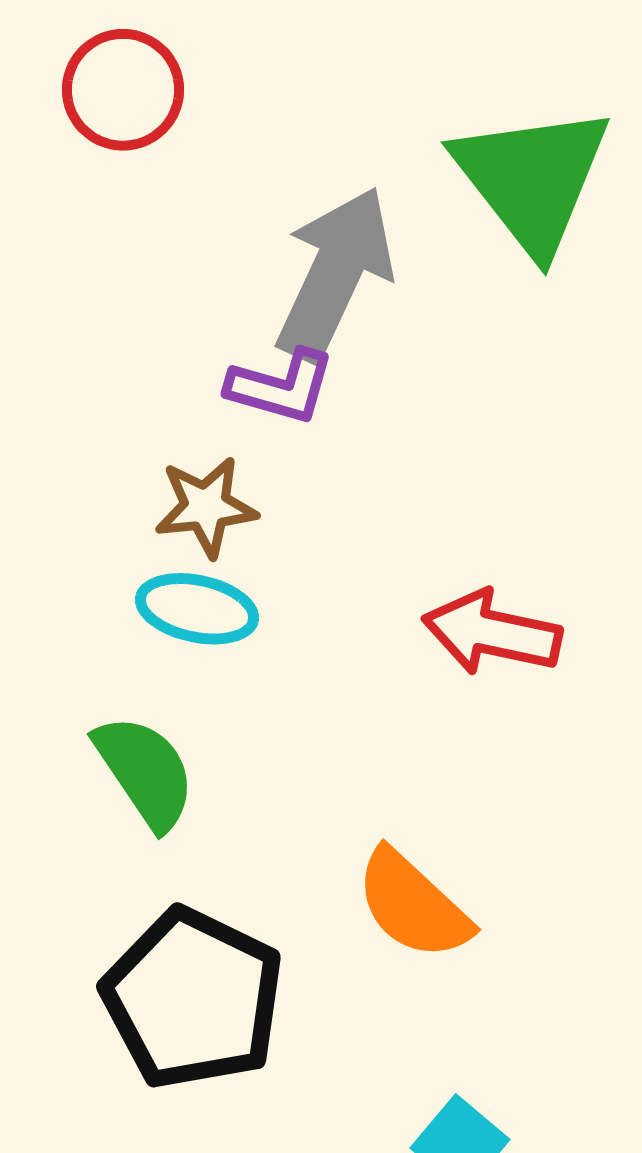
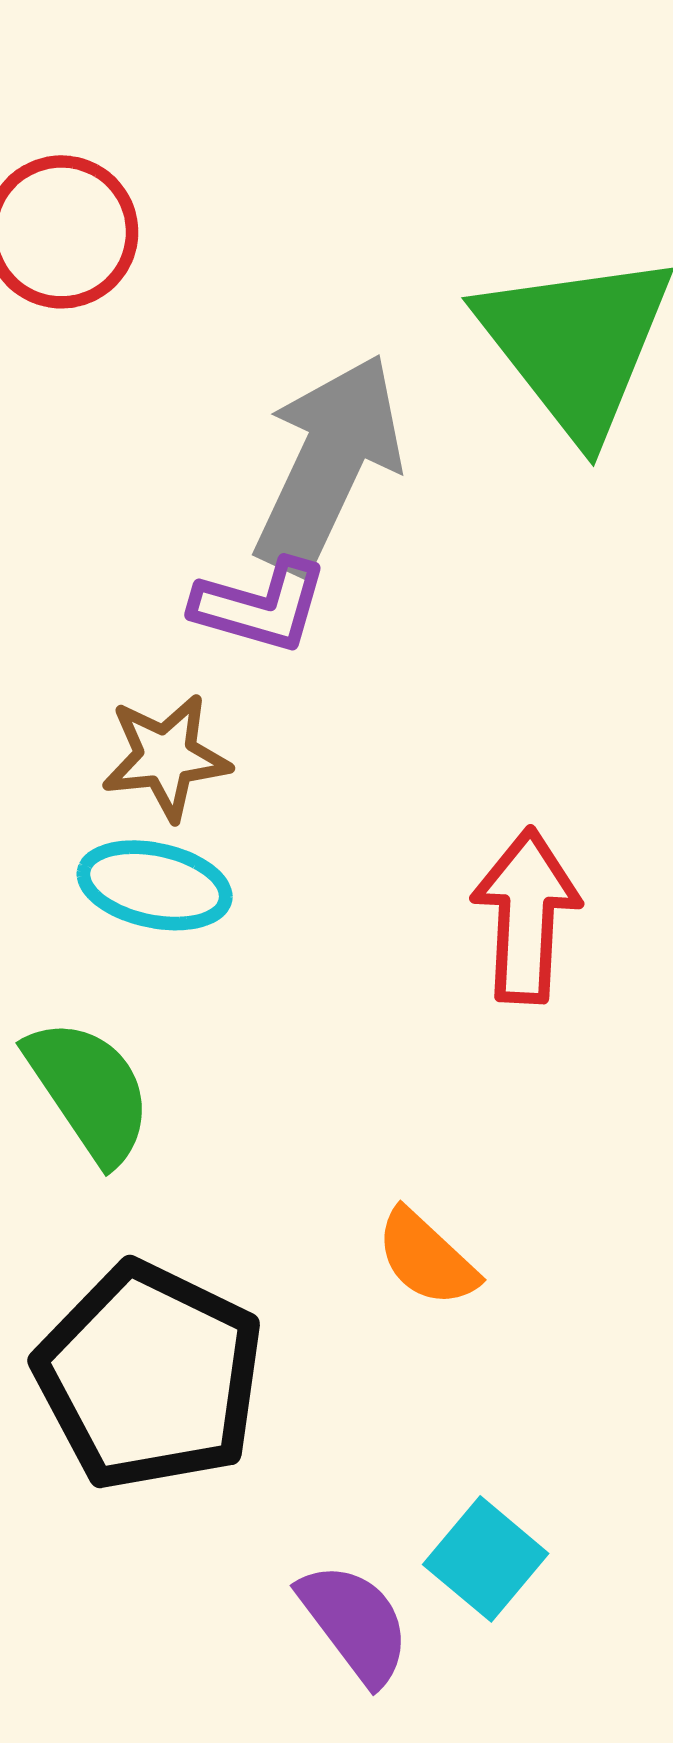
red arrow: (492, 633) -> (526, 916), turned 81
orange semicircle: (413, 905) -> (427, 1258), size x0.7

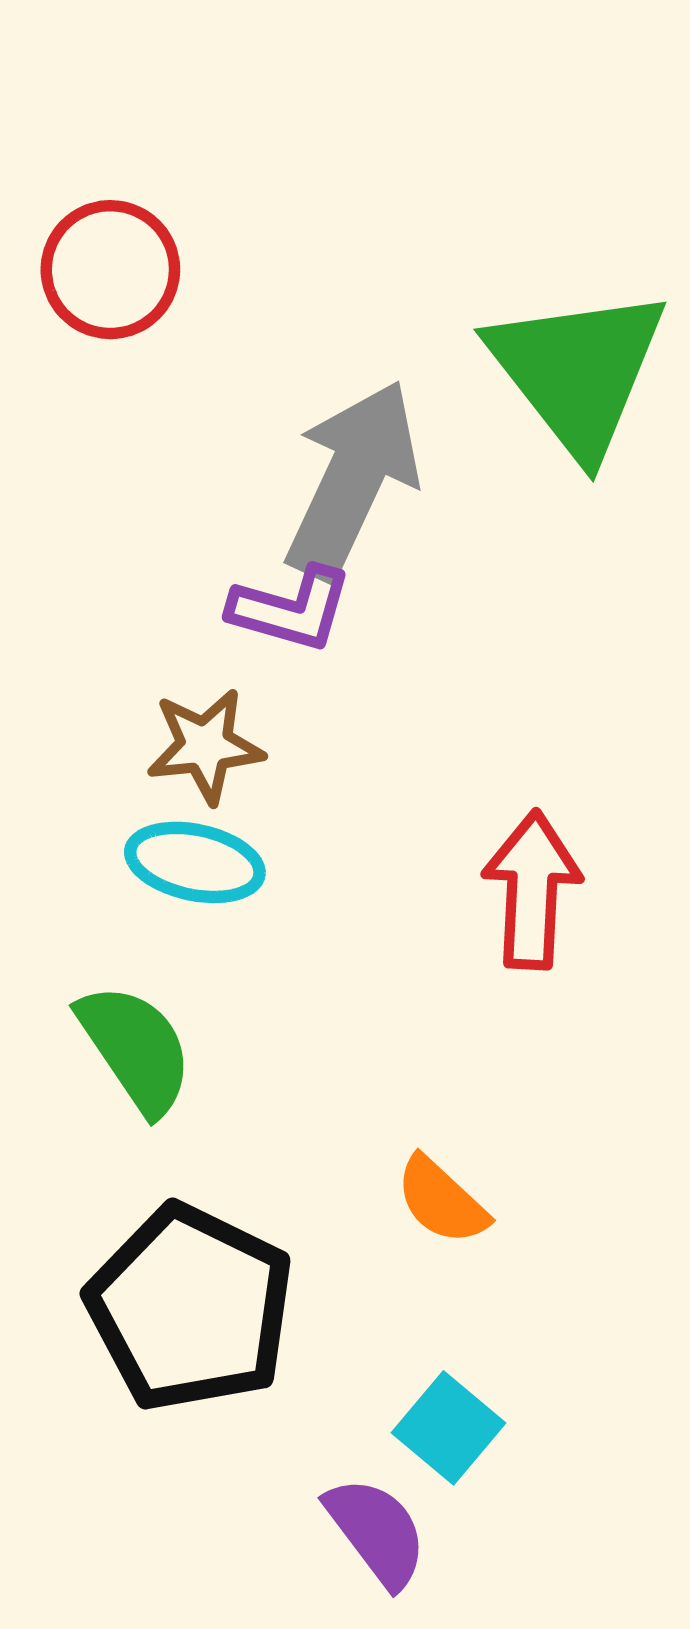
cyan square: (486, 1559) -> (449, 1428), moved

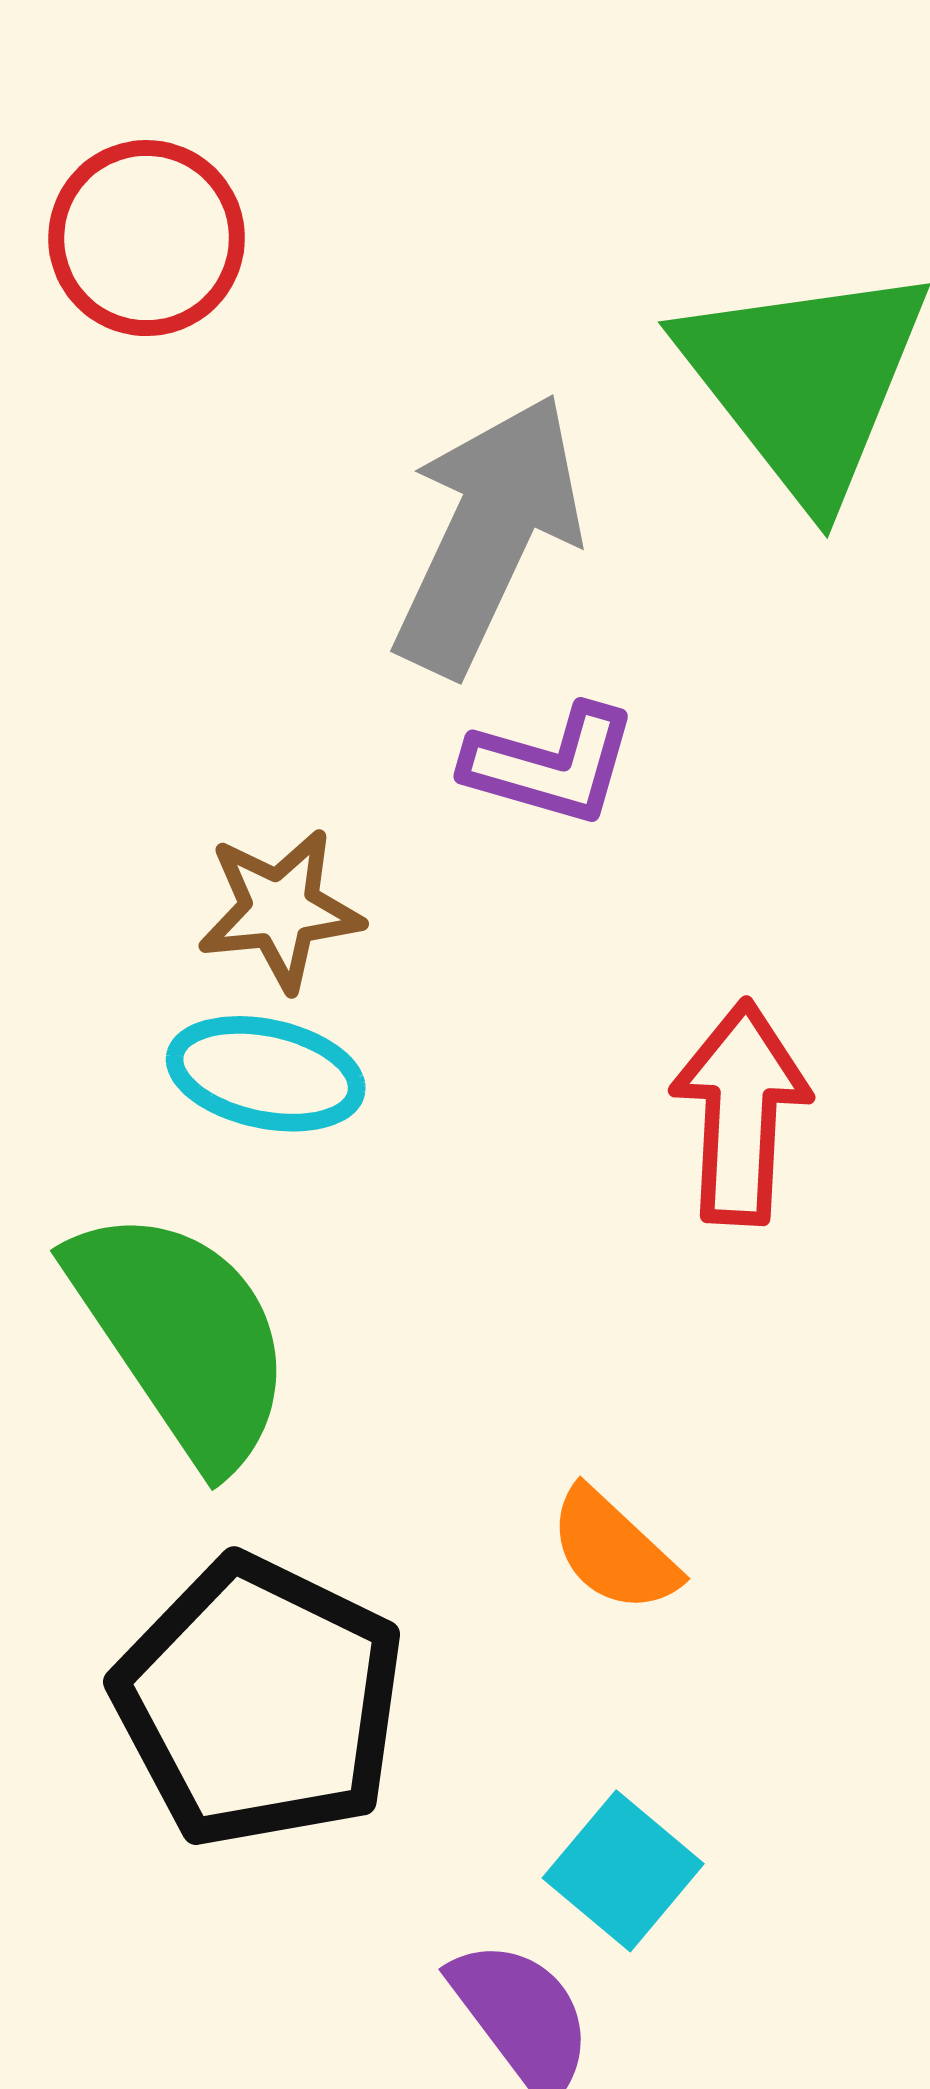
purple L-shape: (291, 609) -> (551, 765), moved
green semicircle: (136, 1049) -> (182, 1336), size x1.4

